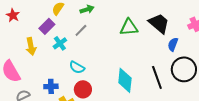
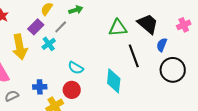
gray line: (81, 30) -> (61, 27), moved
yellow arrow: (31, 46) -> (20, 47), size x1.4
cyan semicircle: (77, 67) -> (76, 68), moved
black line: (157, 77) -> (134, 56), moved

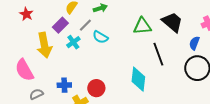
blue semicircle: (162, 45) -> (194, 43), moved
cyan semicircle: (76, 68) -> (100, 37), moved

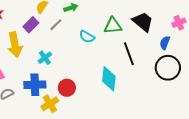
cyan semicircle: (100, 37) -> (87, 37), moved
cyan cross: (73, 42) -> (45, 58), moved
blue cross: (64, 85) -> (35, 85), size x1.5

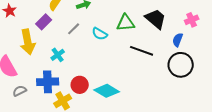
gray line: (56, 25) -> (74, 29), moved
black line: (129, 54) -> (142, 51), turned -50
cyan diamond: (109, 79) -> (107, 91), moved, turned -65

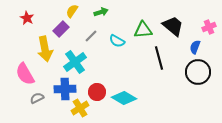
black line: (142, 51) -> (159, 58), turned 55
cyan cross: (58, 55) -> (75, 62), size x1.6

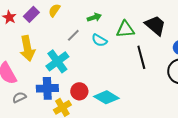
green arrow: (101, 12) -> (94, 17), moved
purple rectangle: (61, 29) -> (31, 14), moved

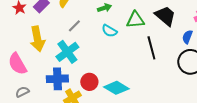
gray line: (73, 35) -> (74, 26), moved
gray semicircle: (19, 97) -> (22, 92), moved

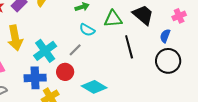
gray line: (74, 26) -> (75, 50), moved
red circle: (89, 82) -> (65, 72), moved

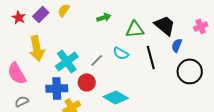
cyan semicircle: (87, 30) -> (121, 53), moved
blue semicircle: (165, 36) -> (177, 45), moved

